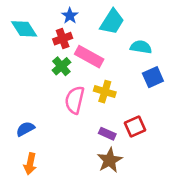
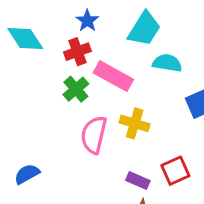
cyan semicircle: (141, 47) -> (167, 63), moved

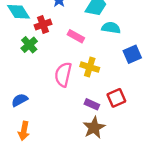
red cross: (77, 52) -> (43, 25), moved
pink rectangle: (113, 76) -> (76, 36), size x0.7
green cross: (76, 89) -> (29, 45), moved

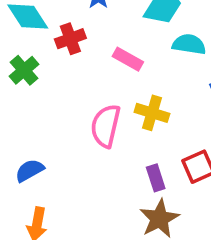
green cross: (29, 45) -> (24, 70), moved
purple rectangle: (92, 104) -> (156, 178), turned 48

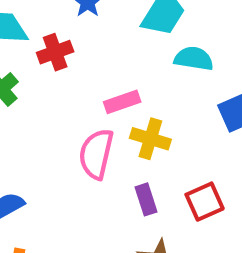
pink rectangle: (128, 59) -> (122, 102), moved, turned -48
purple rectangle: (156, 178) -> (146, 199), moved

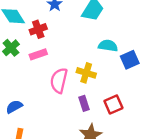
cyan semicircle: (194, 59) -> (108, 46), moved
pink rectangle: (122, 102) -> (38, 54), moved

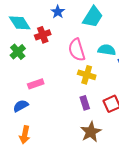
pink rectangle: (38, 54) -> (36, 84), moved
pink semicircle: (59, 81) -> (77, 50), moved, turned -30

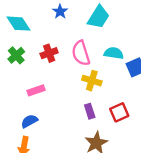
red cross: (43, 35) -> (49, 53), moved
blue semicircle: (21, 106) -> (29, 121), moved

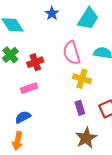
red cross: (49, 53) -> (35, 62), moved

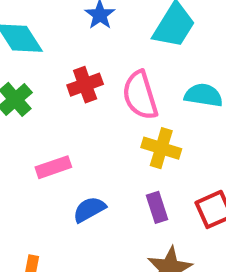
red cross: (35, 62) -> (85, 85), moved
blue semicircle: (23, 117) -> (89, 209), moved

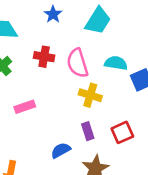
red cross: (85, 85) -> (44, 57), turned 30
blue semicircle: (89, 209) -> (61, 150), moved

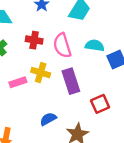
yellow cross: (90, 95) -> (41, 73), moved
purple rectangle: (88, 131) -> (71, 81), moved, size x1.6

